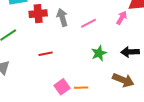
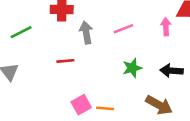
gray arrow: (62, 17) -> (86, 33), moved
pink arrow: (122, 18) -> (166, 27), turned -40

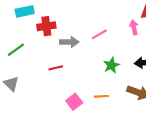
gray arrow: (86, 33) -> (69, 42), turned 108
orange line: (105, 108) -> (101, 96), moved

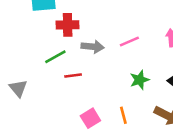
green line: (16, 50) -> (55, 57), moved
orange line: (101, 96) -> (123, 115), turned 72

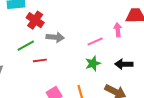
red cross: (68, 25) -> (35, 20), turned 36
pink line: (129, 41) -> (95, 41), moved

